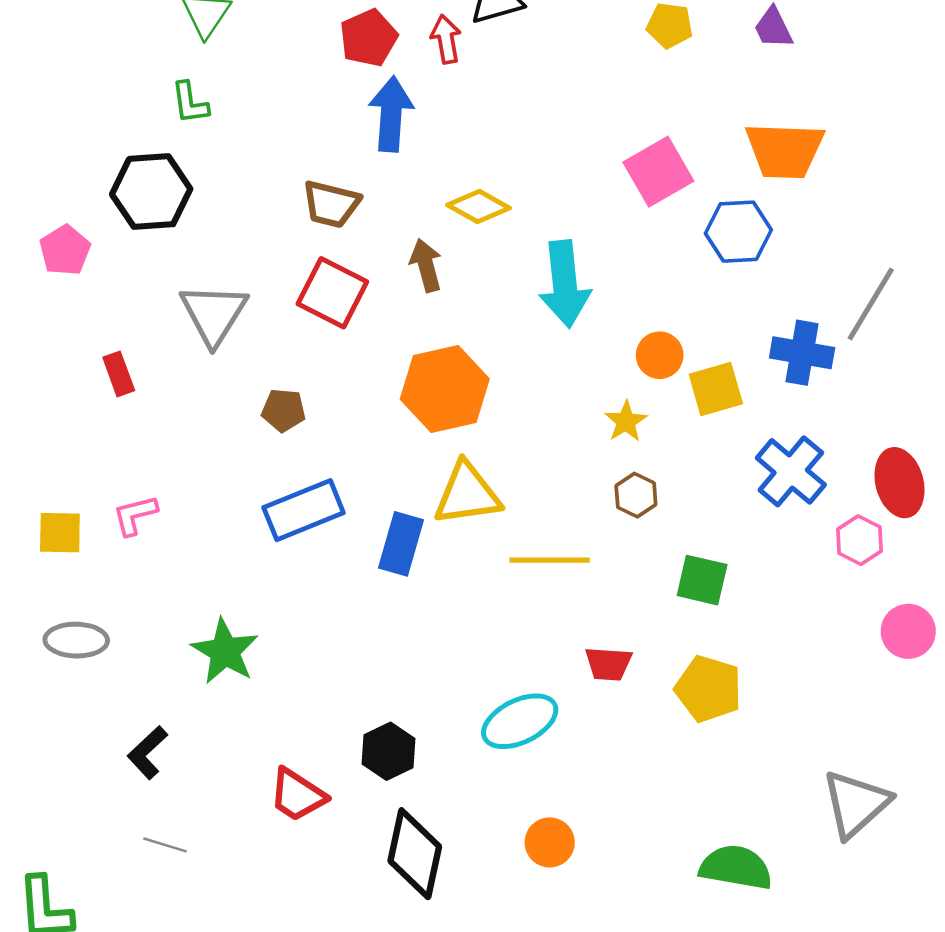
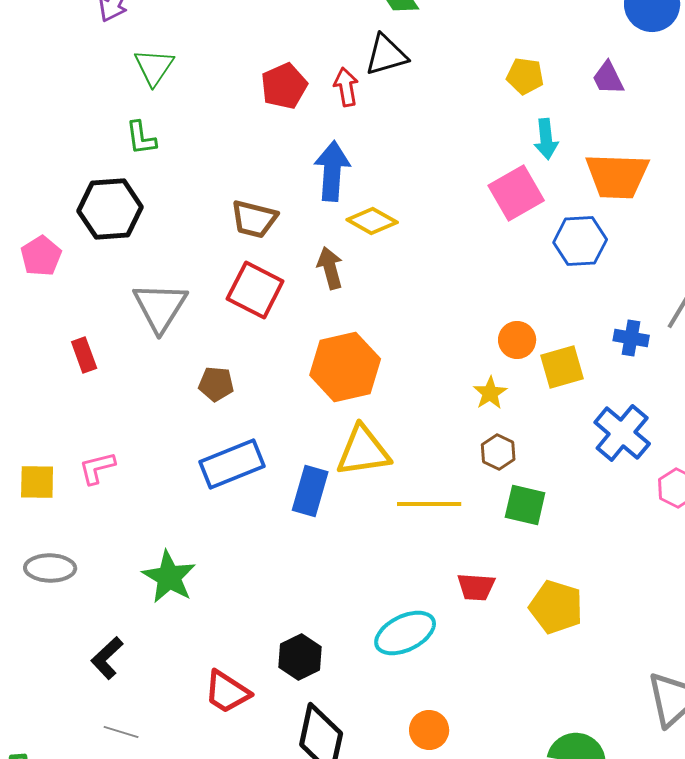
blue arrow: (391, 114) -> (332, 171), moved
cyan arrow: (565, 284) -> (546, 139), moved, size x0.6
blue cross: (802, 353) -> (631, 338), size x0.7
green square: (702, 580) -> (525, 505), moved

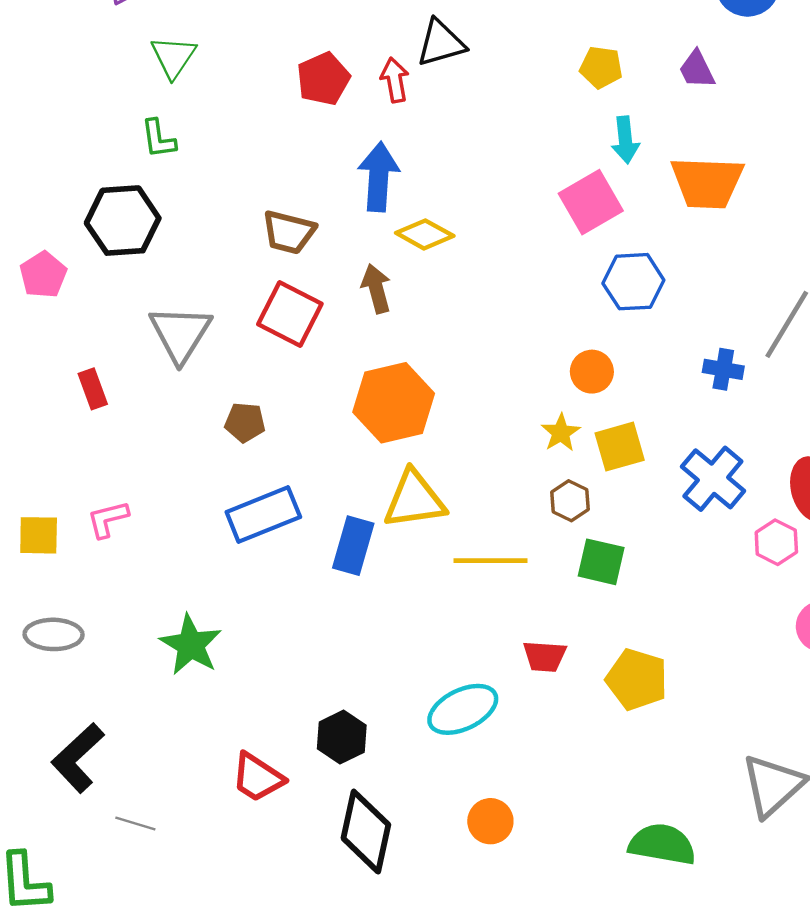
blue hexagon: (580, 241) -> (633, 282), moved
yellow square: (562, 367) -> (620, 447), moved
black L-shape: (107, 658) -> (78, 758), moved, size x1.4

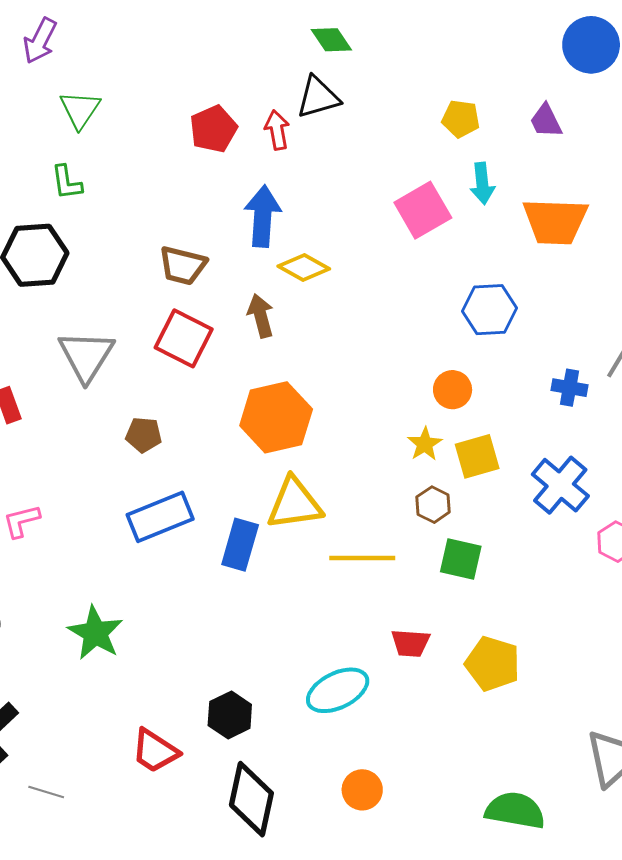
pink square: (591, 202) -> (423, 210), moved

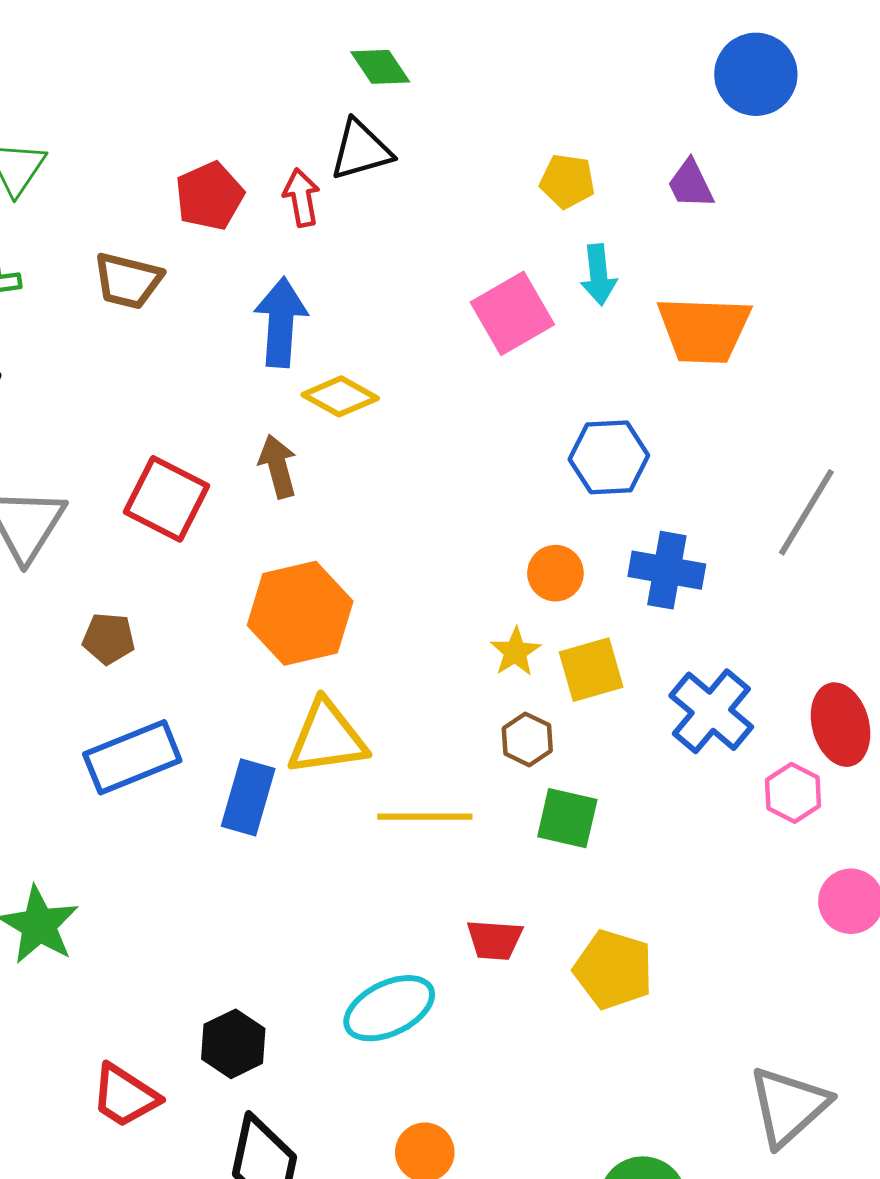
brown trapezoid: (183, 266) -> (128, 281), moved
blue cross: (570, 388) -> (667, 570), moved, size x1.4

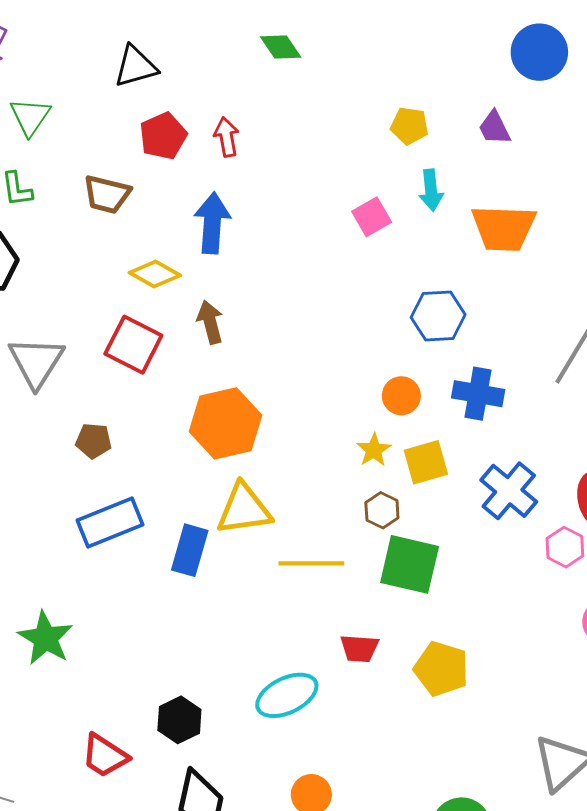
black triangle: (361, 150) -> (135, 66), moved
pink square: (512, 313) -> (372, 217), size x0.7
yellow diamond: (340, 396) -> (155, 274), moved
green square: (567, 818) -> (410, 564), size x1.4

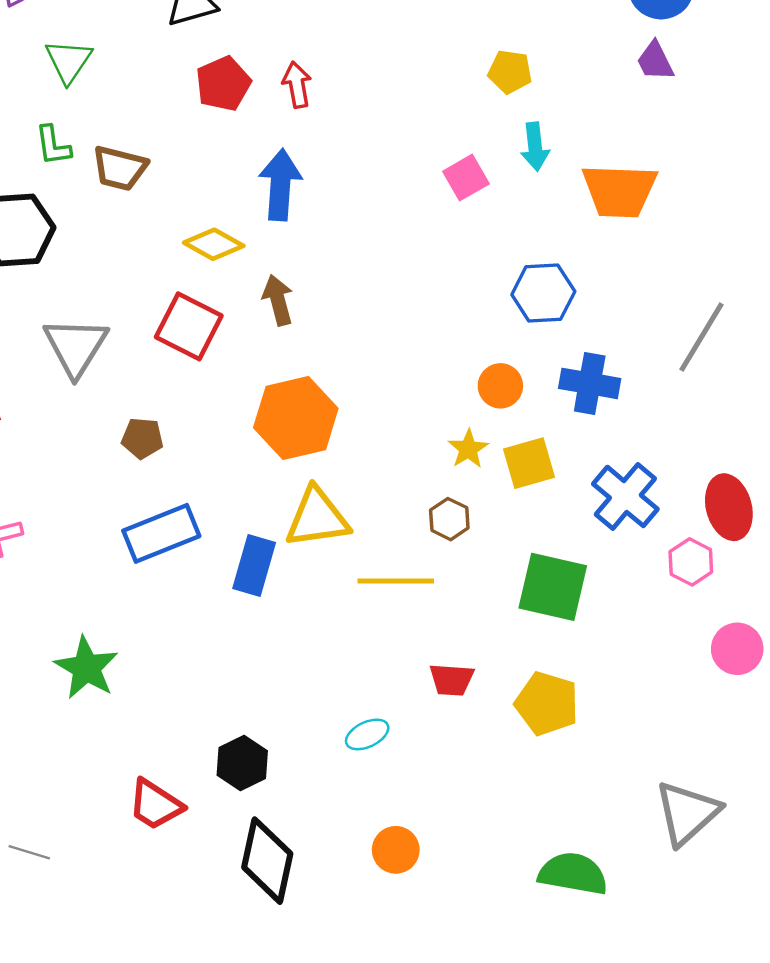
purple trapezoid: (494, 128) -> (655, 61), moved
brown trapezoid: (107, 194) -> (120, 168), moved
brown hexagon: (382, 510) -> (449, 519), moved
green square: (410, 564) -> (553, 587), moved
cyan ellipse: (287, 695) -> (367, 734), size x0.6

